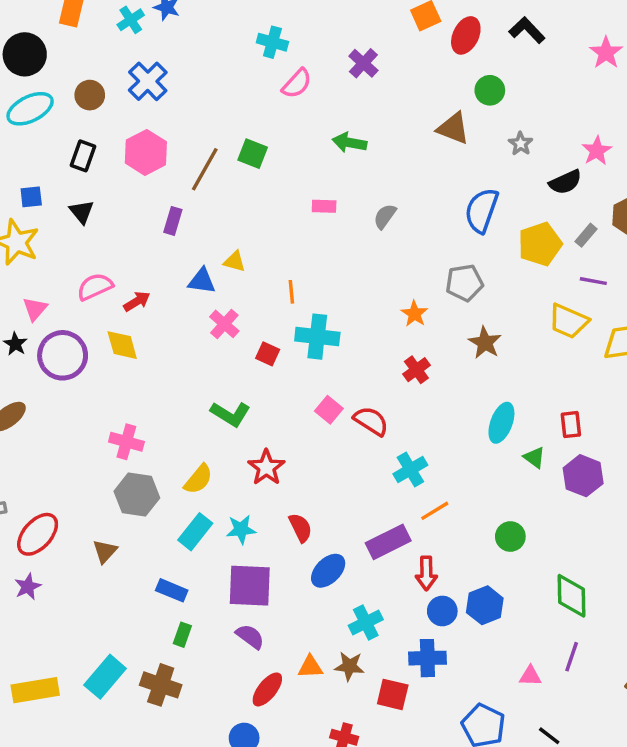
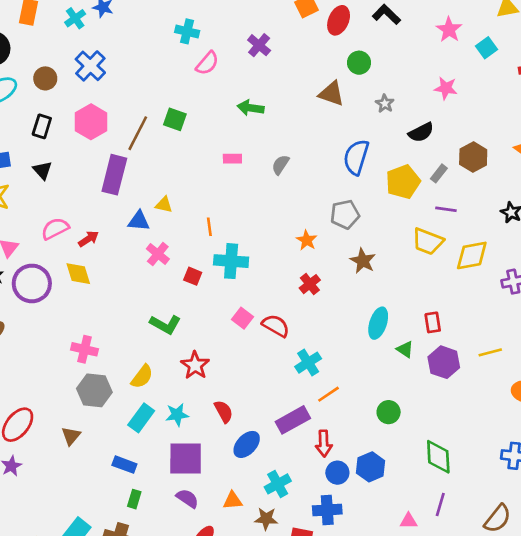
pink star: (597, 151) -> (446, 88), moved, turned -30
purple rectangle: (173, 221) -> (114, 175), size x1.8
orange triangle: (310, 667) -> (233, 500), moved

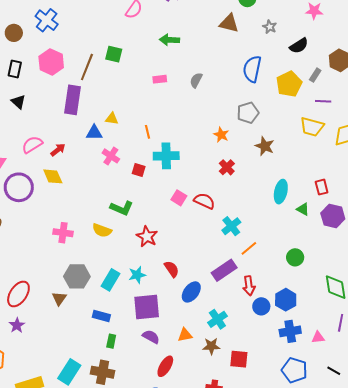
yellow semicircle: (142, 377) -> (102, 230), moved, turned 78
gray hexagon: (94, 390) -> (77, 276), moved
blue cross: (327, 510) -> (290, 331), moved

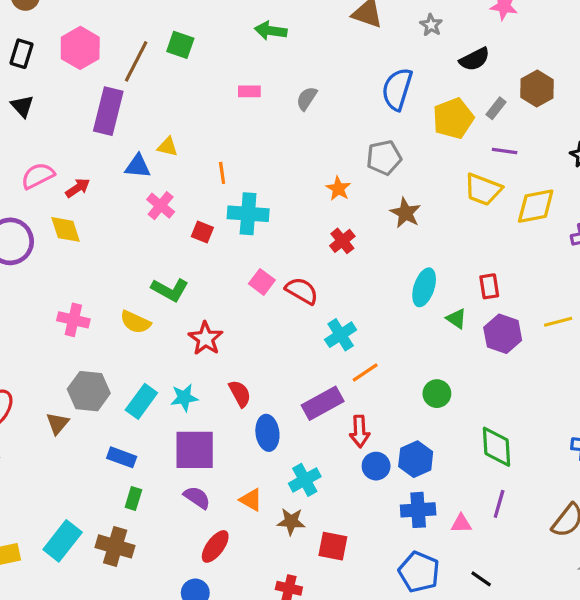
blue ellipse: (191, 292) -> (267, 433), turned -50
orange triangle: (185, 335) -> (251, 500), turned 35

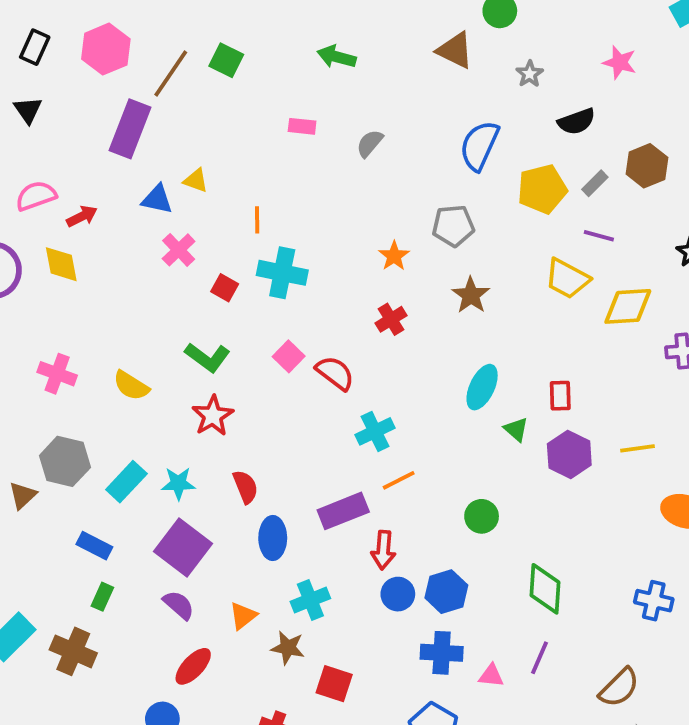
green L-shape: (170, 290) -> (207, 357), moved
purple square: (195, 450) -> (183, 548), turned 30
orange triangle: (251, 500) -> (243, 616), turned 45

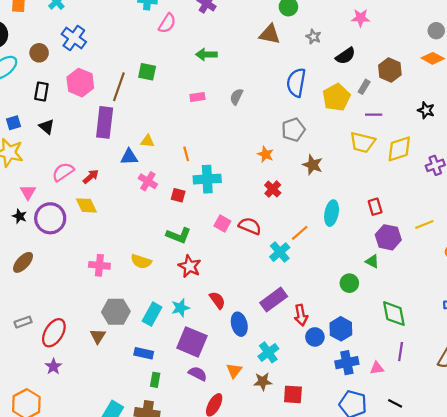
green triangle: (516, 429) -> (372, 261), moved
orange line: (399, 480) -> (300, 233), moved

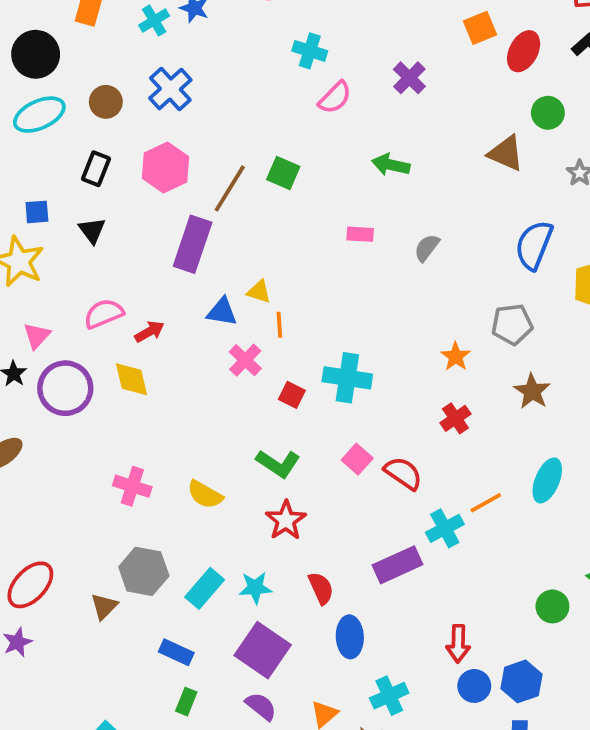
orange line: (186, 154) -> (279, 325), moved
purple rectangle: (274, 300) -> (397, 565), moved

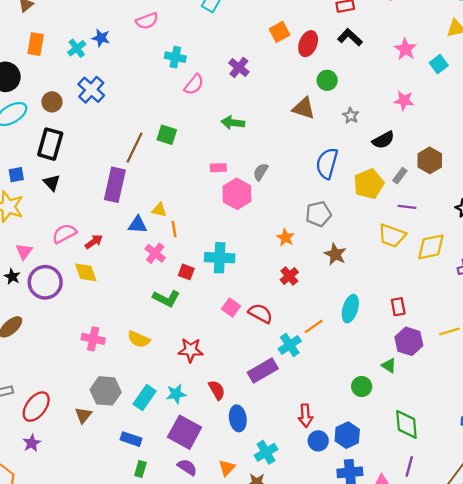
pink hexagon: (165, 168) -> (237, 194), moved
black rectangle: (96, 169) -> (50, 144), size x1.5
green L-shape: (278, 463) -> (166, 298), moved
red star: (286, 520) -> (191, 350), turned -30

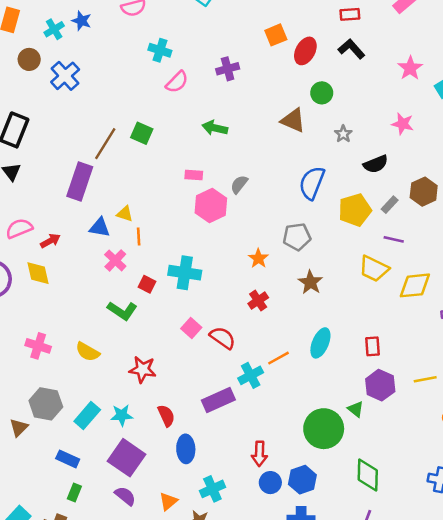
purple cross: (239, 67) -> (228, 69), turned 30
brown circle: (52, 102) -> (29, 59), moved
green circle: (362, 386) -> (324, 429), size x1.8

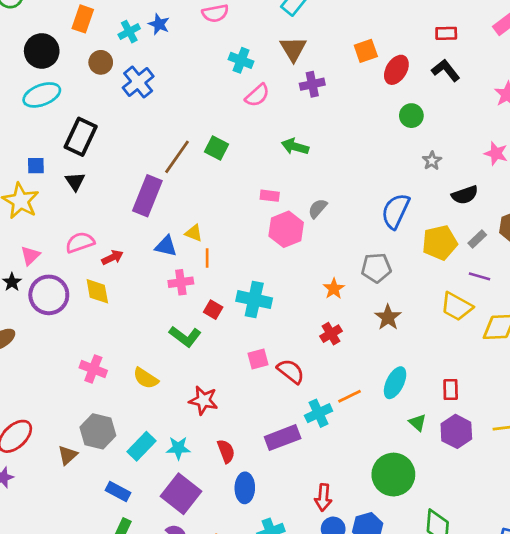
brown triangle: (293, 120) -> (293, 49), moved, turned 32
pink cross: (115, 260) -> (181, 282), turned 35
pink square: (191, 328) -> (258, 359), turned 30
green triangle: (356, 409) -> (418, 423), moved

